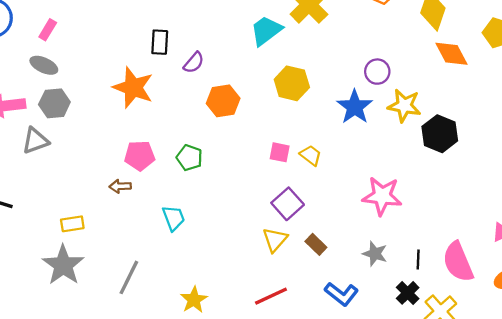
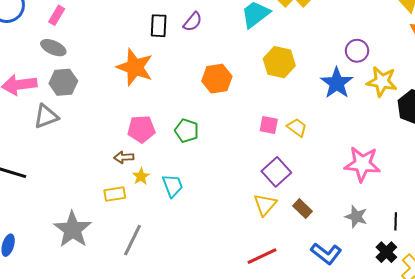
purple semicircle: (194, 63) -> (193, 22), moved
yellow rectangle: (72, 224) -> (115, 194), moved
yellow star: (194, 300) -> (141, 176), moved, size x0.7

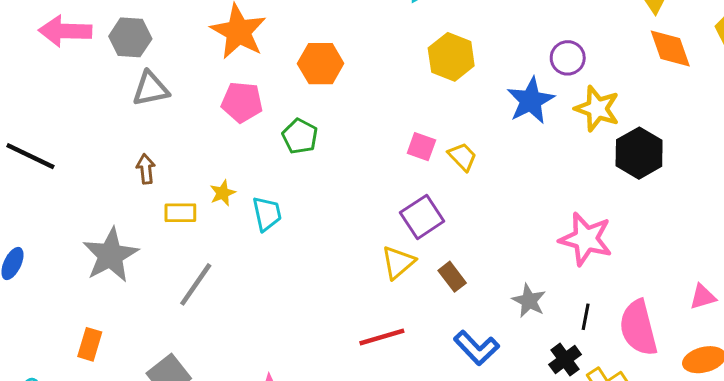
orange hexagon: (217, 79) -> (321, 64), moved
gray triangle: (46, 116) -> (151, 89), moved
pink pentagon: (141, 129) -> (242, 102), moved
brown arrow: (124, 157) -> (146, 169), moved, turned 78
pink star: (362, 164) -> (586, 239), moved

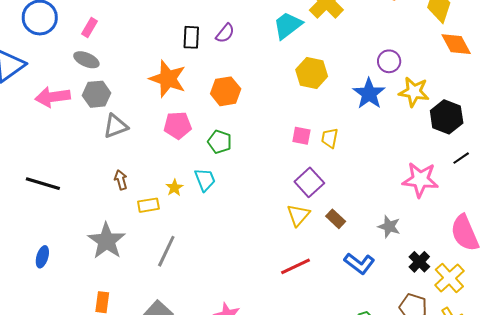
yellow trapezoid: (462, 157) -> (330, 138), turned -115
cyan trapezoid: (267, 214) -> (205, 180), moved
black line: (586, 317) -> (461, 158), moved, turned 54

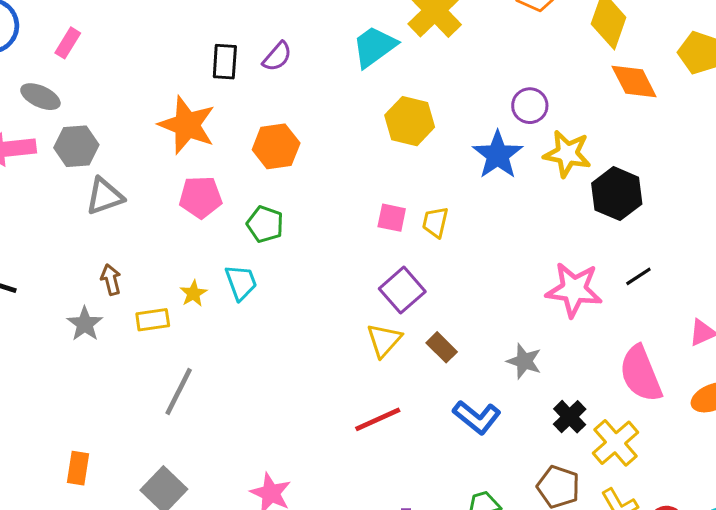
gray ellipse: (86, 60) -> (40, 97), moved
black line: (461, 158) -> (638, 276), moved
gray star: (107, 241) -> (85, 324), moved, size x0.6

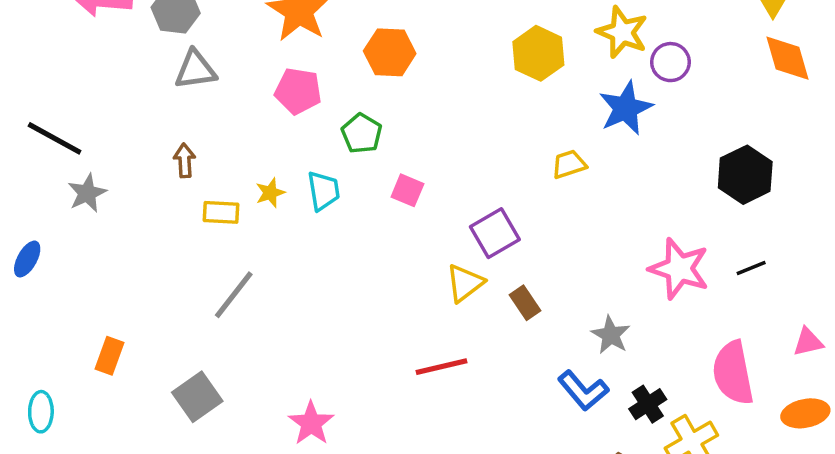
yellow star: (567, 154) -> (622, 32), moved
pink square: (392, 218) -> (407, 190), moved
yellow trapezoid: (435, 222) -> (569, 164), moved, turned 48
gray star: (85, 324) -> (87, 193), moved
blue L-shape: (477, 417) -> (583, 391), moved

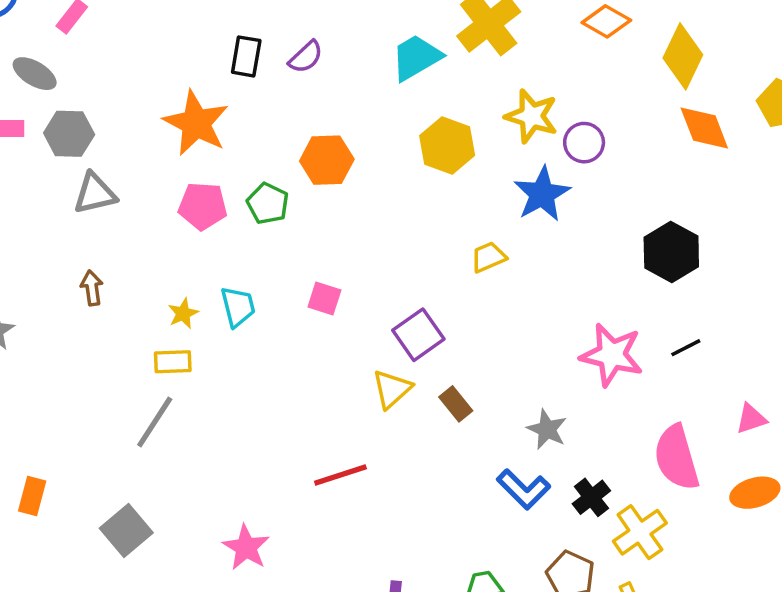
orange hexagon: (390, 52) -> (327, 160), moved
green pentagon: (362, 133) -> (268, 203), moved
yellow rectangle: (221, 212) -> (173, 362), moved
red line: (441, 367) -> (340, 475), moved

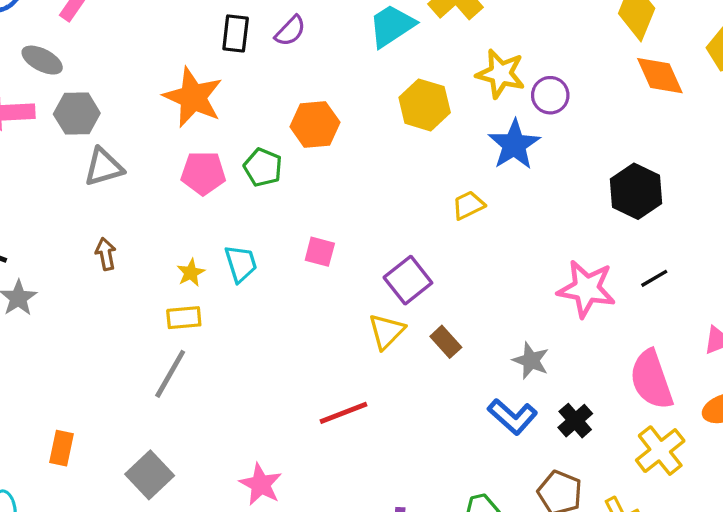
yellow cross: (640, 532) -> (660, 451), moved

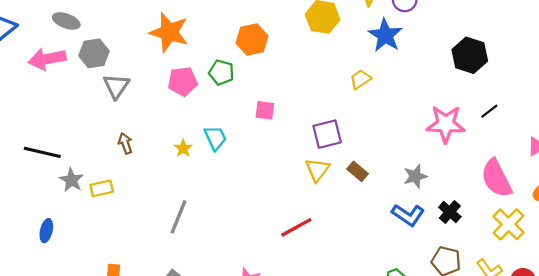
gray triangle: (104, 167) -> (116, 86), turned -32
pink square: (320, 252) -> (265, 110), moved
purple square: (408, 280) -> (327, 134), turned 32
yellow rectangle: (184, 318) -> (102, 188), moved
gray star: (531, 361) -> (415, 176), turned -30

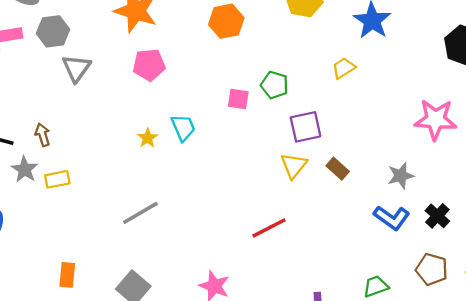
green pentagon: (221, 72) -> (275, 85), moved
brown arrow: (125, 143) -> (43, 135), moved
gray line: (178, 217) -> (140, 213), turned 36

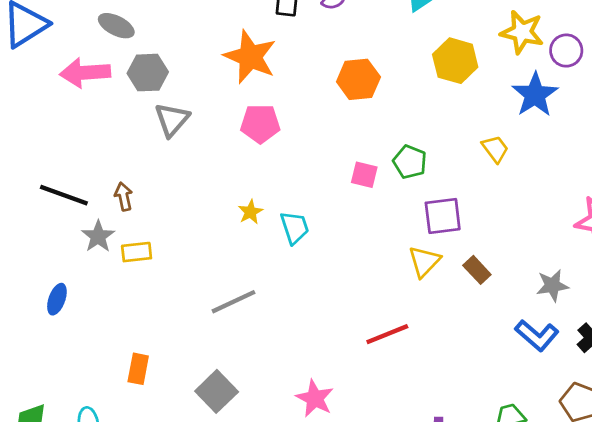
yellow trapezoid: (344, 68) -> (495, 149), turned 80
cyan trapezoid: (183, 128) -> (295, 228), moved

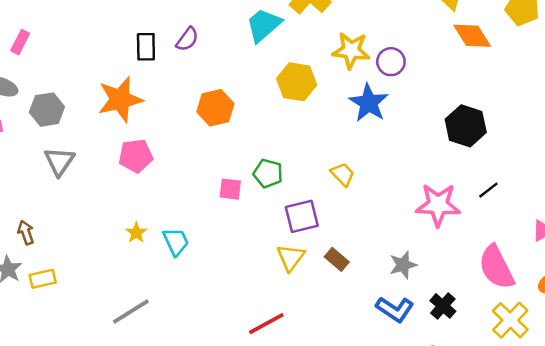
orange star: (250, 57) -> (120, 99), turned -30
gray hexagon: (148, 73) -> (47, 110), moved
yellow trapezoid: (495, 149) -> (343, 174), moved

